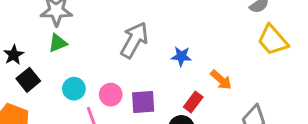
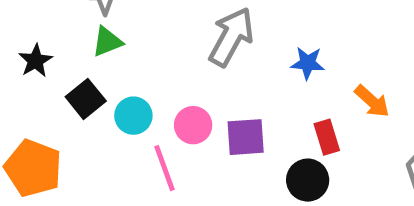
black square: (28, 80) -> (86, 99), moved
red rectangle: (193, 102) -> (327, 137), turned -54

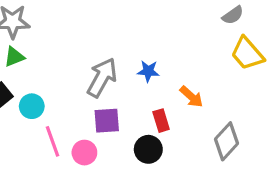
gray arrow: (231, 37) -> (102, 77), moved
pink circle: (193, 125) -> (84, 153), moved

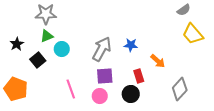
cyan circle: (32, 106) -> (62, 49), moved
pink circle: (84, 153) -> (100, 96), moved

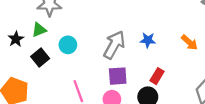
green triangle: (47, 36) -> (39, 30), moved
orange arrow: (158, 61) -> (189, 42), moved
red rectangle: (139, 76) -> (157, 76), turned 48

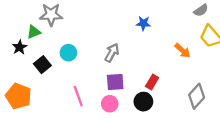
green triangle: (39, 30) -> (34, 32), moved
blue star: (148, 40) -> (143, 23), moved
gray arrow: (114, 45) -> (112, 53), size x0.7

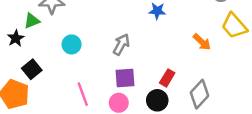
black square: (42, 65) -> (32, 69), moved
gray diamond: (197, 96) -> (199, 94), moved

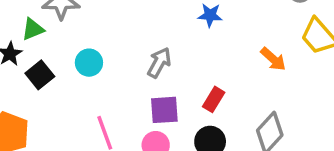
black square: (32, 69) -> (40, 75), moved
red rectangle: (167, 78) -> (214, 99), moved

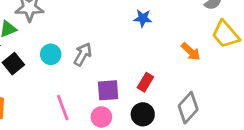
gray arrow: (159, 63) -> (83, 54), moved

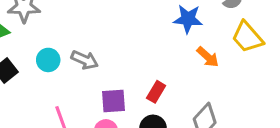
blue star: (143, 18) -> (188, 19), moved, size x1.4
gray arrow: (83, 54) -> (85, 60), turned 85

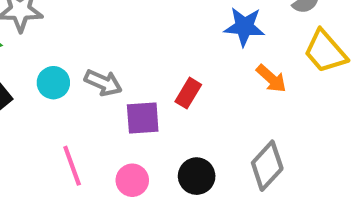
red rectangle: (156, 92) -> (188, 93), moved
purple square: (114, 101) -> (143, 118), moved

